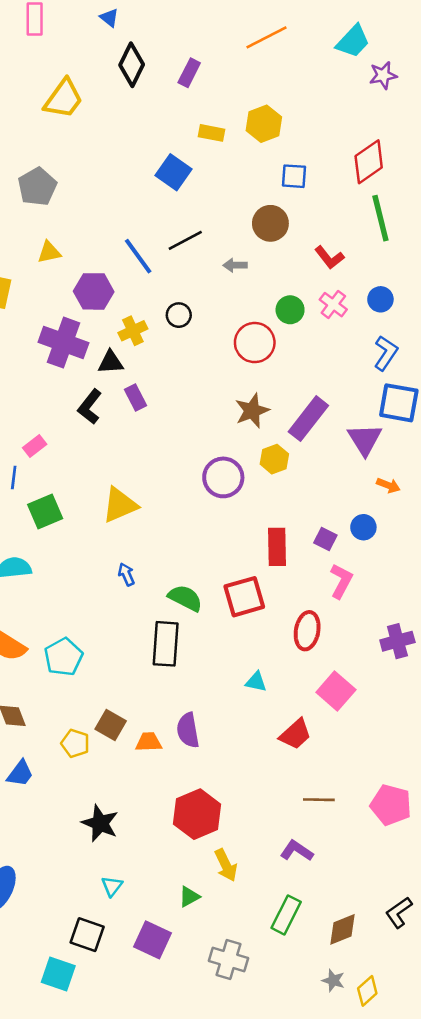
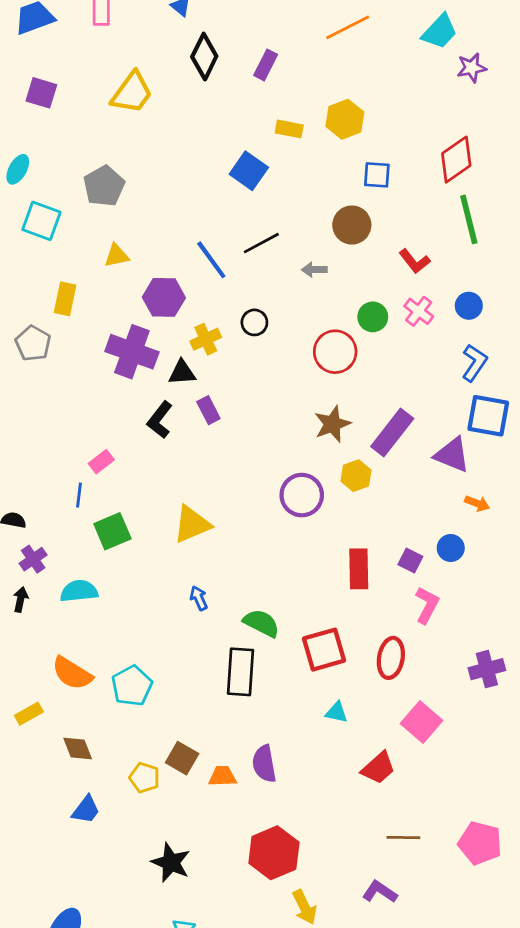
purple triangle: (365, 439) -> (452, 455), turned -36
red square: (244, 597) -> (324, 650), moved

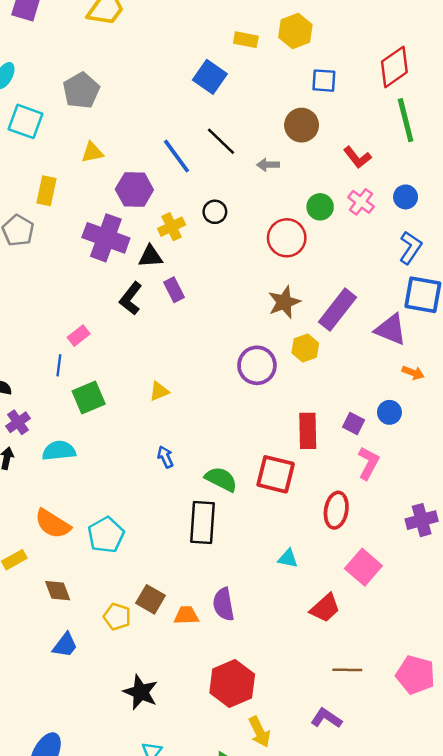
black line: (261, 243) -> (221, 141), turned 72
yellow triangle: (192, 524) -> (159, 391), size x0.6
red square: (324, 650) -> (276, 474), moved, turned 30

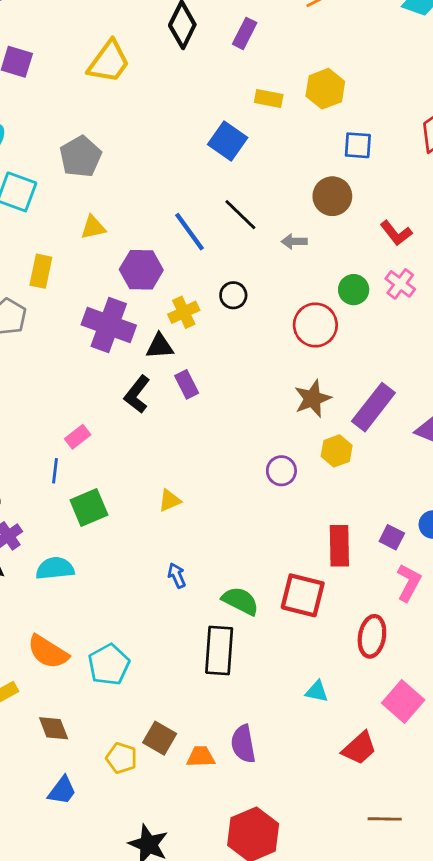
purple circle: (257, 365) -> (281, 471), size x0.7

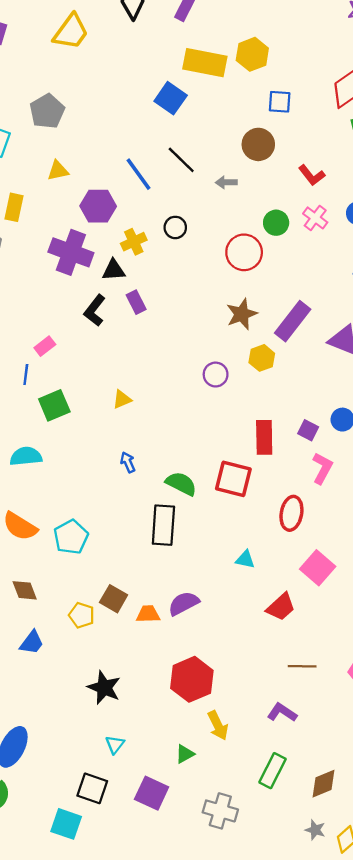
yellow rectangle: (269, 99) -> (205, 63), size x1.8
purple semicircle: (243, 744) -> (184, 603), turned 72

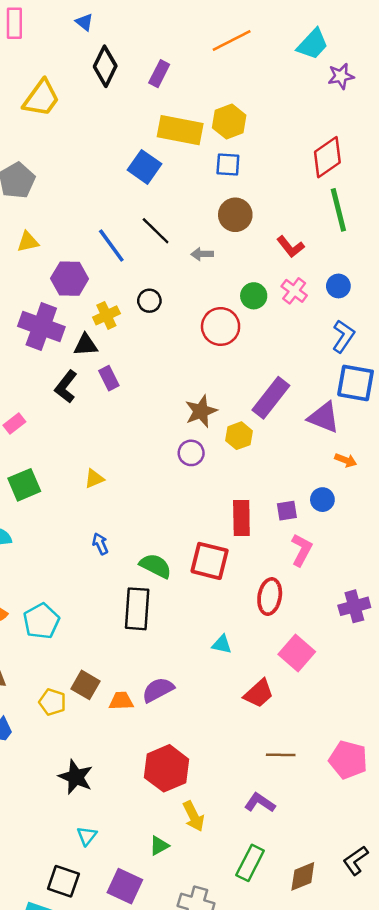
blue square: (280, 102) -> (228, 164), moved
brown star: (242, 314) -> (201, 411), moved
purple square: (308, 430) -> (287, 511), turned -36

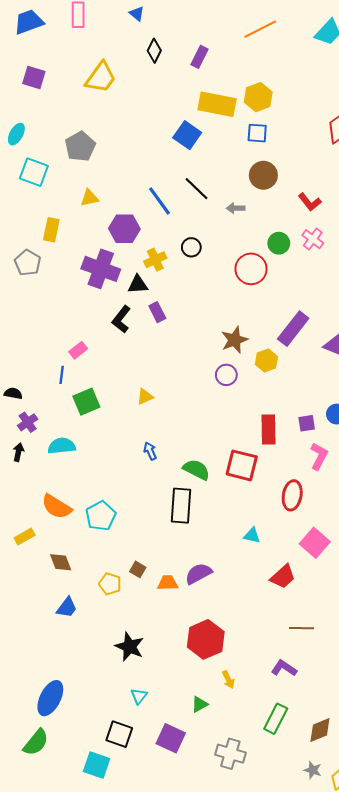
black diamond: (105, 66) -> (154, 51), size x0.7
brown square: (86, 685) -> (138, 569), size x0.7
yellow arrow: (194, 816) -> (228, 680), size x0.7

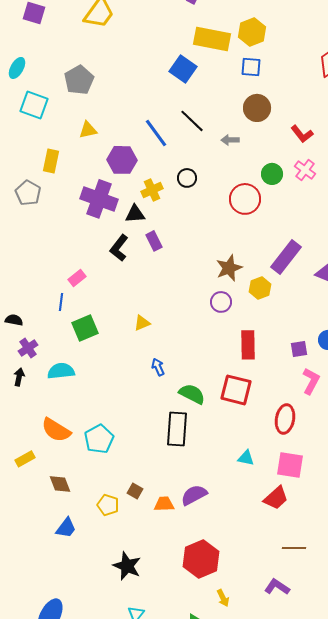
red rectangle: (268, 429) -> (248, 345), moved
blue arrow: (150, 451) -> (158, 367), moved
pink square: (315, 543) -> (290, 465), moved, turned -32

